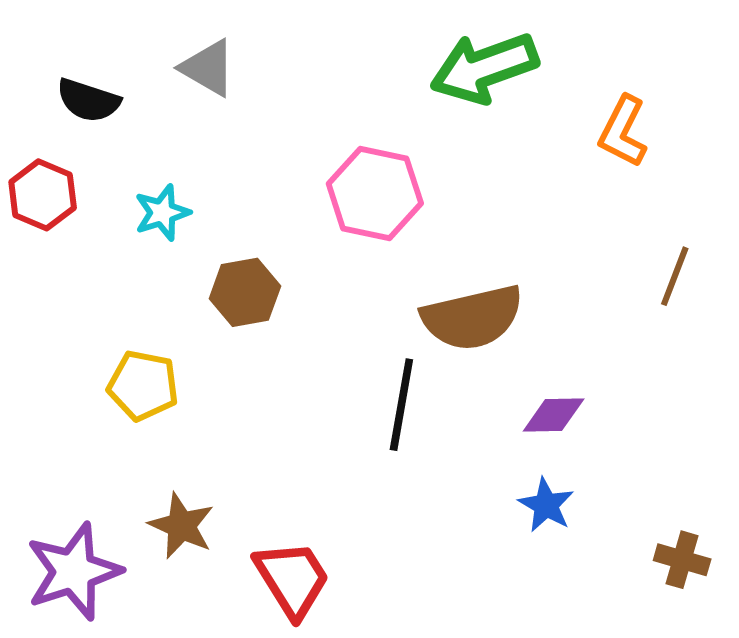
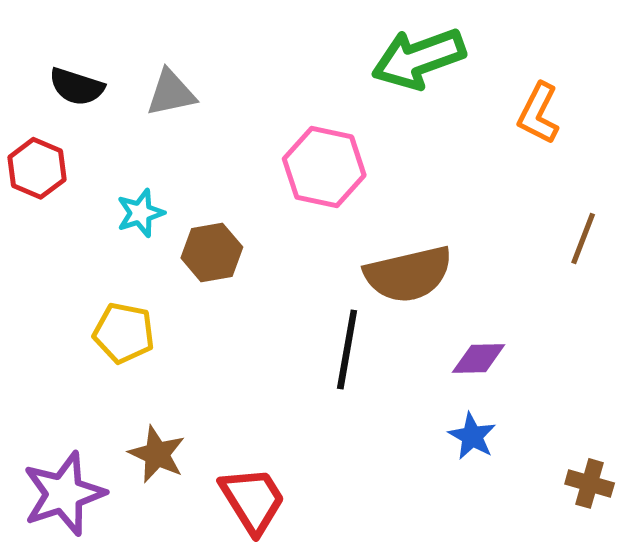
gray triangle: (208, 68) -> (171, 93), moved, turned -42
cyan star: (162, 213) -> (140, 213), moved

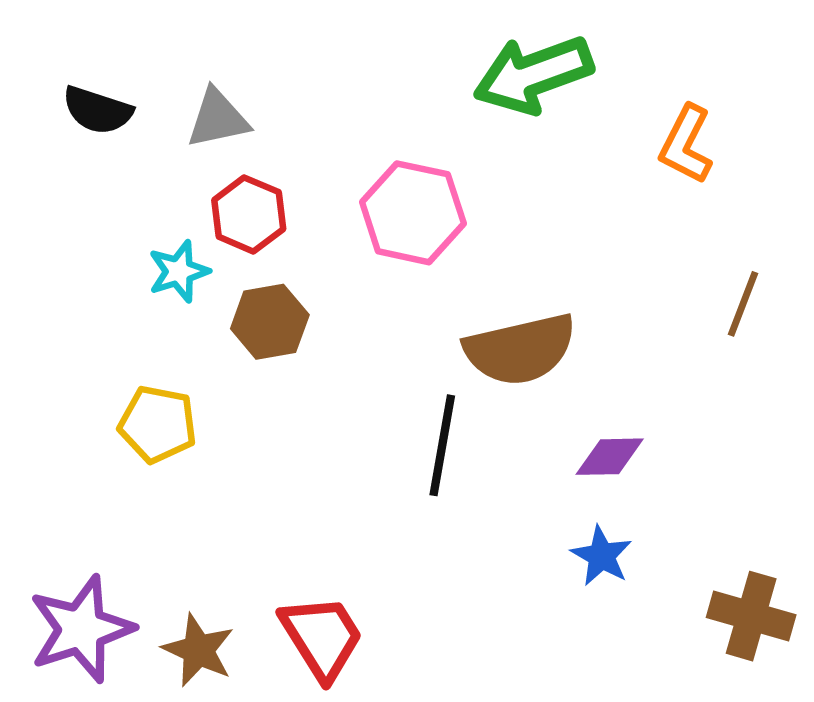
red hexagon: (37, 168) -> (249, 214), moved
brown star: (157, 454) -> (198, 650), moved
brown cross: (590, 483) -> (751, 616), size x1.4

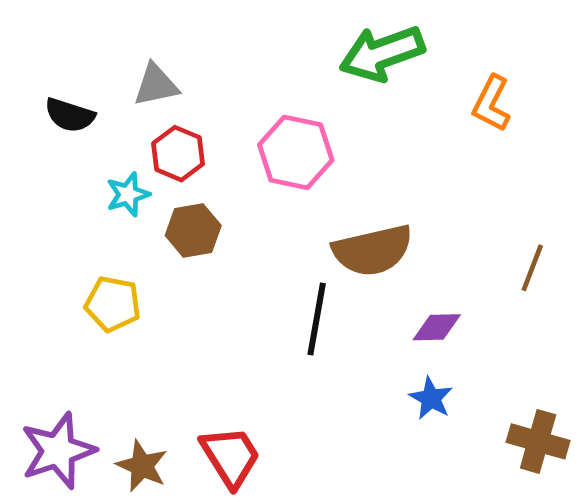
black semicircle: (97, 110) -> (70, 115), moved
brown line: (743, 304) -> (532, 268), moved

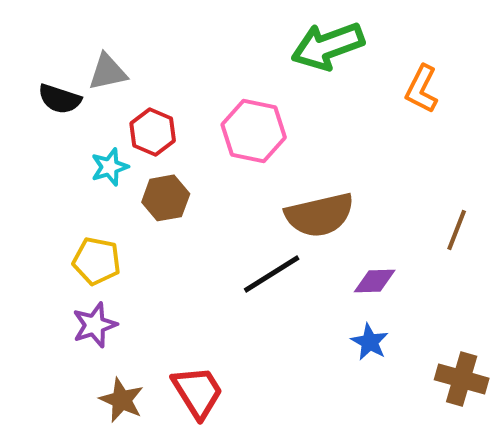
gray triangle: (156, 85) -> (108, 72), moved
black line: (317, 319) -> (272, 274), turned 48
purple star: (58, 451) -> (95, 325), moved, size x0.7

